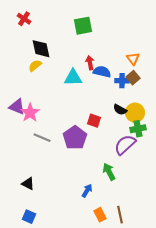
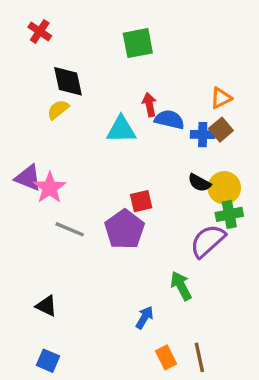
orange triangle: (133, 59) -> (221, 98), turned 40
red square: (94, 121) -> (141, 201), moved, turned -32

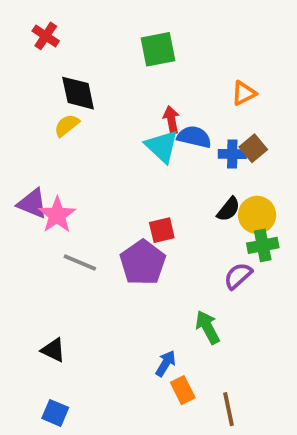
orange triangle: (221, 98) -> (244, 93), moved
cyan triangle: (121, 130) -> (162, 146), moved, turned 44
black semicircle: (199, 183) -> (228, 209), turned -80
purple semicircle: (208, 241) -> (238, 276), size x0.7
orange rectangle: (166, 357) -> (183, 390), moved

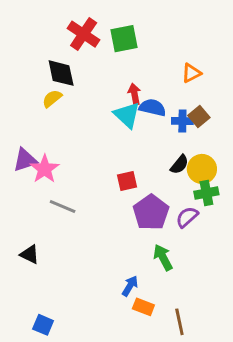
red cross: (46, 36) -> (84, 34), moved, size x1.5
purple triangle: (32, 204) -> (25, 160), turned -40
purple pentagon: (143, 263) -> (151, 212), moved
black triangle: (53, 350) -> (30, 254), moved
orange rectangle: (183, 390) -> (143, 307), turned -42

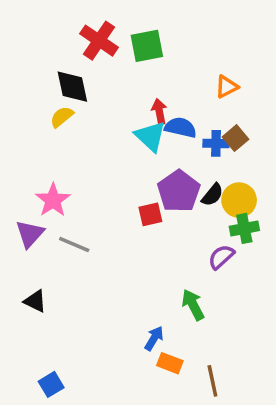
purple triangle: (25, 160) -> (30, 234), moved, turned -30
purple pentagon: (151, 212) -> (179, 191), moved
blue square: (43, 325) -> (51, 384), turned 36

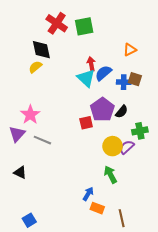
blue semicircle: (181, 127) -> (103, 73), turned -54
brown square: (235, 138) -> (135, 79), turned -32
yellow circle: (239, 200) -> (113, 146), moved

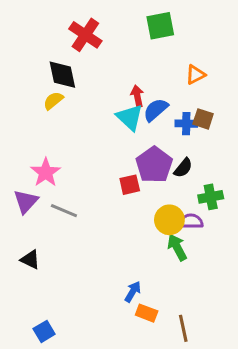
green square: (84, 26) -> (160, 26), moved
purple semicircle: (127, 147) -> (191, 221), turned 42
green arrow: (110, 175) -> (177, 247), moved

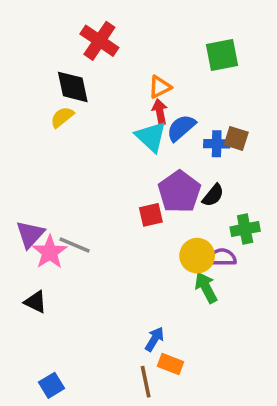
green square: (160, 26) -> (222, 55), moved
orange triangle: (195, 75) -> (160, 87), moved
pink star: (46, 172) -> (50, 252), moved
brown line: (183, 328) -> (146, 382), moved

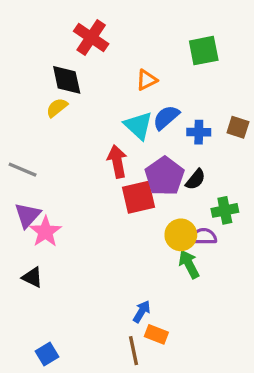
red arrow: (160, 112) -> (117, 161), moved, size x1.4
brown square: (236, 138) -> (238, 127), moved
red square: (151, 215) -> (138, 197), size x1.5
gray line: (75, 245) -> (23, 170), moved

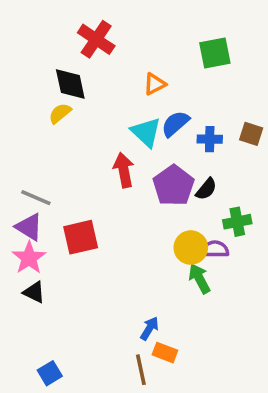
gray line: (23, 170) -> (36, 198), moved
red square: (138, 197) -> (81, 237), moved
purple triangle: (28, 215) -> (29, 227), turned -40
pink star: (45, 232) -> (29, 258), moved

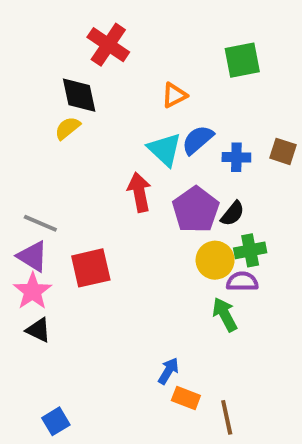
green cross: (237, 222) -> (250, 250), moved
yellow circle: (191, 248) -> (215, 260), moved
brown line: (141, 370) -> (227, 417), moved

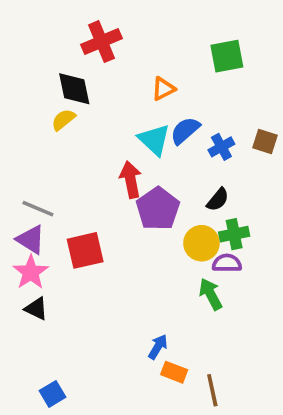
red cross: (108, 45) -> (102, 42), turned 33
blue cross: (236, 157) -> (221, 147), turned -30
purple pentagon: (196, 210) -> (158, 209), moved

